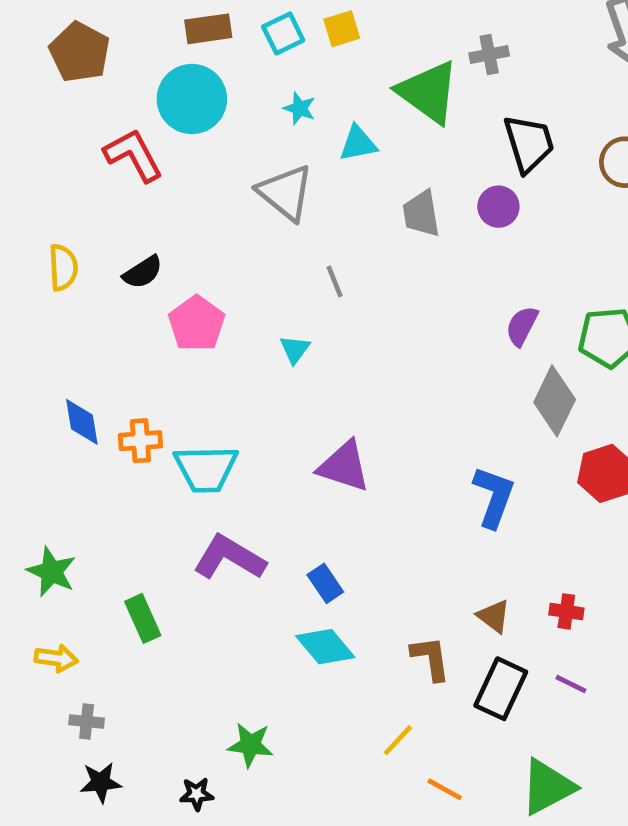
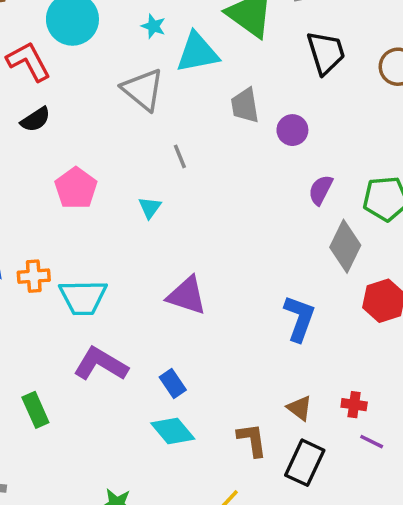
cyan triangle: (358, 143) -> (197, 53), size x1.5
purple circle: (498, 207) -> (292, 130), moved
black semicircle: (143, 272) -> (35, 120), moved
purple line: (571, 684) -> (372, 442), moved

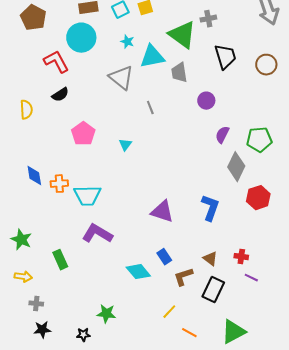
gray trapezoid: (245, 105) -> (179, 73), moved
gray line: (180, 156) -> (150, 108), moved
purple triangle: (187, 295) -> (162, 212), moved
blue rectangle: (173, 383) -> (164, 257), moved
brown L-shape: (252, 440) -> (183, 277), turned -100

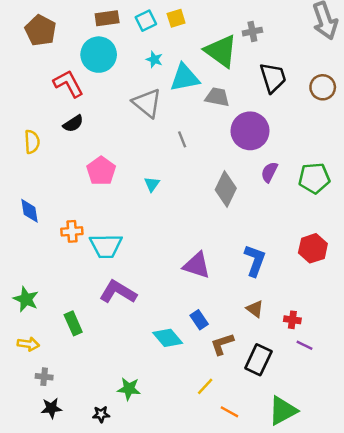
gray trapezoid: (179, 73) -> (217, 97), turned 110
purple circle: (206, 101) -> (250, 131), size x1.8
gray diamond: (236, 167) -> (226, 189), moved
blue diamond: (34, 176) -> (30, 211), moved
brown triangle: (210, 259) -> (255, 309), moved

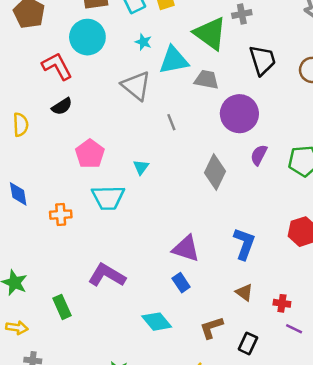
cyan trapezoid: (106, 246) -> (108, 198), moved
blue rectangle: (199, 320) -> (181, 283), moved
black rectangle: (258, 360) -> (248, 343), size x0.7

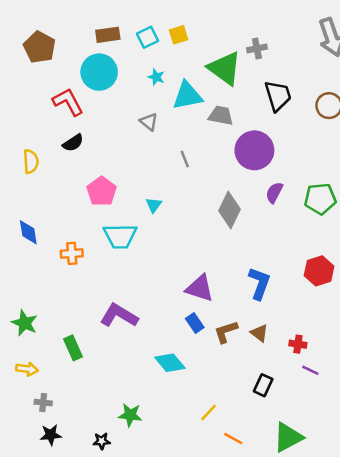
gray triangle: (136, 86) -> (149, 122), size x0.6
brown L-shape: (211, 328) -> (226, 332), moved

